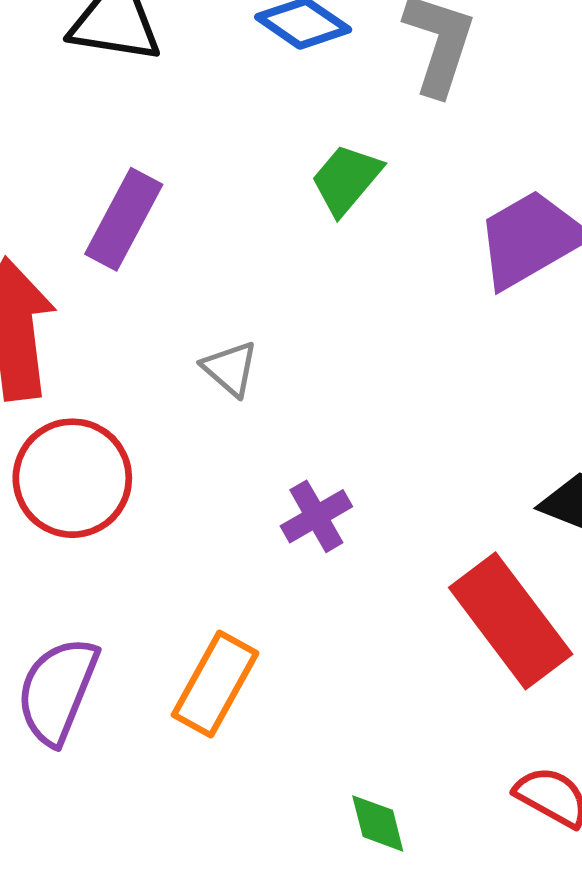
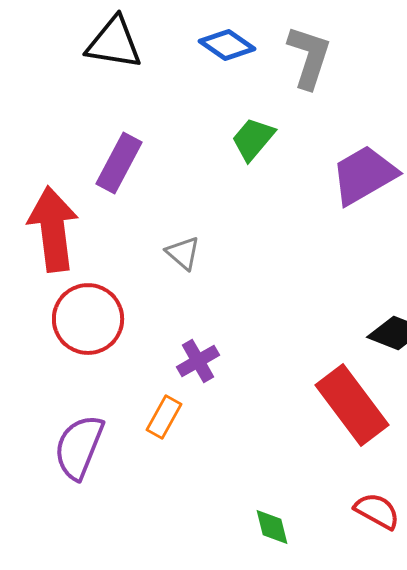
purple cross: (316, 516) -> (198, 361), moved
orange rectangle: (215, 684) -> (164, 417), moved, size x0.7

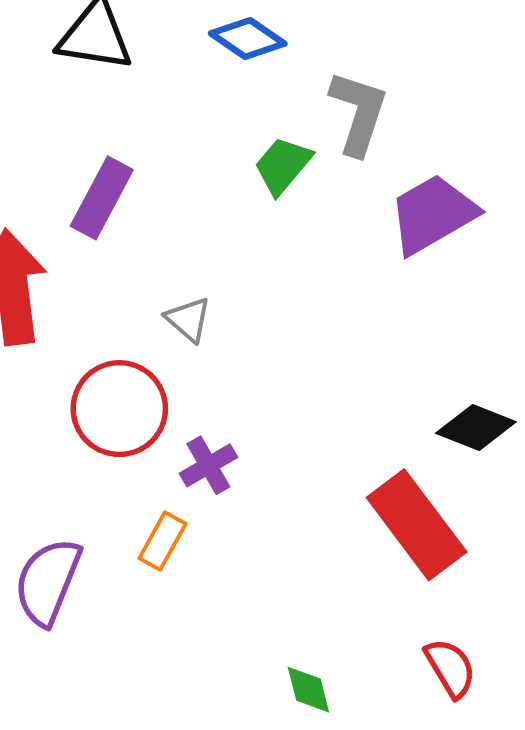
gray L-shape: (309, 57) -> (358, 113), moved
red circle: (88, 319) -> (119, 409), moved
red semicircle: (377, 511) -> (450, 668), turned 30

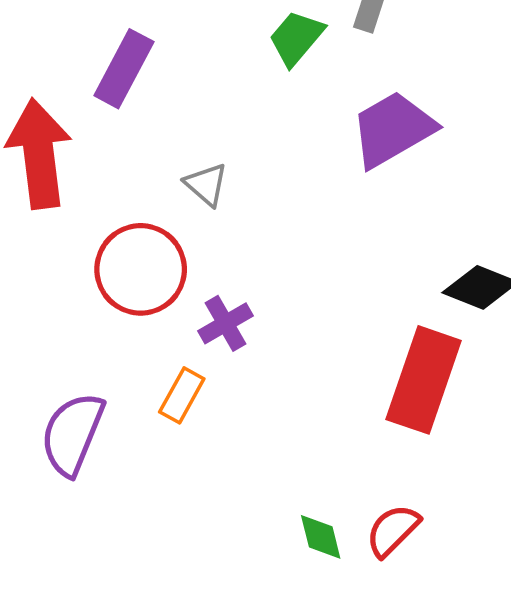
purple trapezoid: (433, 214) -> (393, 129), moved
red rectangle: (417, 525) -> (424, 380), turned 56
red semicircle: (450, 668) -> (393, 530), moved, turned -104

